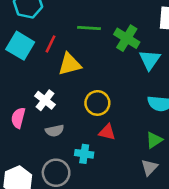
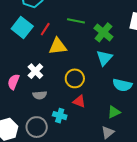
cyan triangle: (150, 60) -> (104, 58), moved

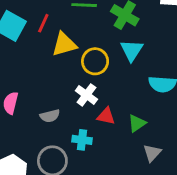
white cross: (35, 71) -> (86, 95), moved
yellow circle: (75, 78) -> (95, 61), moved
green triangle: (114, 112) -> (137, 123), moved

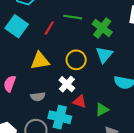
red line: (43, 23) -> (49, 28), moved
yellow triangle: (64, 44) -> (40, 61), moved
cyan cross: (82, 140) -> (60, 117), size x1.5

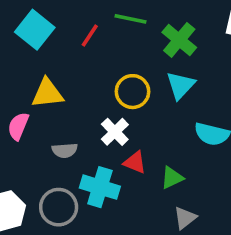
yellow triangle: (40, 61) -> (47, 93), moved

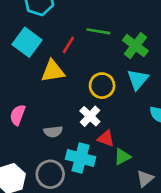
yellow triangle: (47, 93) -> (53, 71), moved
green triangle: (172, 178) -> (122, 157), moved

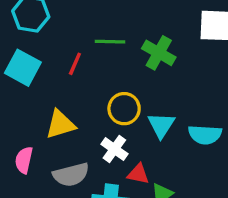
yellow triangle: (53, 71) -> (60, 124), moved
cyan triangle: (138, 79) -> (161, 125), moved
gray semicircle: (53, 132) -> (71, 175), size x1.5

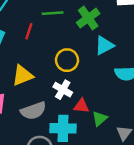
green cross: (159, 53) -> (88, 18), turned 30
cyan triangle: (161, 125) -> (104, 45), moved, turned 35

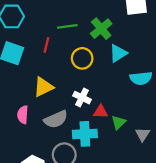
yellow circle: (67, 60) -> (82, 58), moved

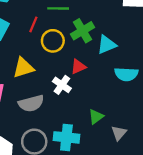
green cross: (101, 29) -> (82, 31), moved
yellow circle: (82, 58) -> (53, 41), moved
red triangle: (101, 112) -> (78, 67), moved, turned -35
cyan cross: (85, 134) -> (66, 137), moved

